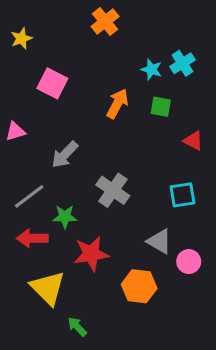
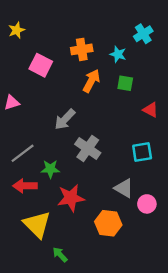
orange cross: (105, 21) -> (82, 49), moved, turned 30
cyan cross: (183, 63) -> (143, 34), moved
gray arrow: (65, 155) -> (65, 119), moved

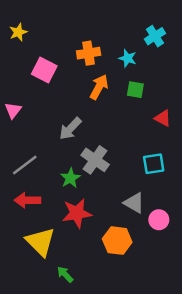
pink triangle: (12, 103) -> (13, 110), turned -35
green star: (50, 169) -> (70, 178), moved, turned -30

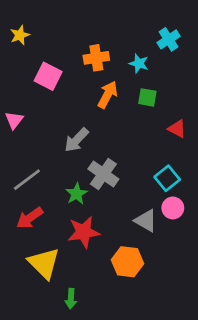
cyan square: (154, 164) -> (167, 178), turned -30
red arrow: (27, 200) -> (30, 218), turned -35
pink circle: (159, 220) -> (173, 208), moved
green arrow: (65, 274) -> (71, 299), turned -132

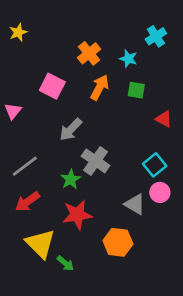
orange cross: (96, 58) -> (89, 53), turned -30
pink square: (48, 76) -> (52, 86), moved
green arrow: (71, 299) -> (65, 263), moved, turned -54

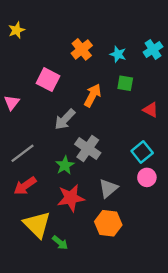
cyan cross: (156, 36) -> (153, 49), moved
orange arrow: (100, 87) -> (93, 95), moved
gray triangle: (135, 204) -> (108, 188), moved, turned 50

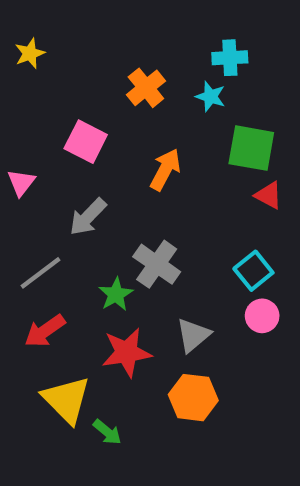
cyan cross: (153, 49) -> (230, 58), moved, turned 30
green square: (125, 83) -> (251, 148), moved, size x1.6
gray arrow: (65, 119) -> (88, 217), moved

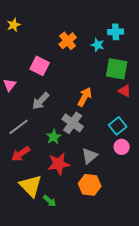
cyan cross: (230, 58) -> (116, 32), moved
orange arrow: (165, 170) -> (85, 97), moved

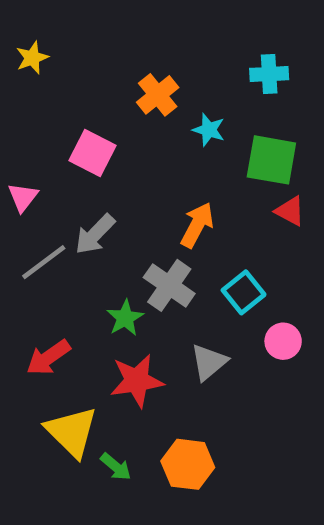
cyan star: (98, 45) -> (209, 130), moved
cyan square: (118, 126) -> (244, 292), moved
gray line: (19, 127) -> (44, 262), moved
orange hexagon: (90, 185) -> (188, 464), moved

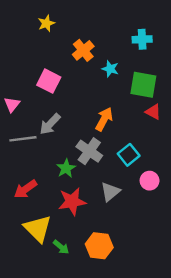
yellow star: (32, 58) -> (46, 23), moved
gray line: (44, 262) -> (23, 139), turned 30

